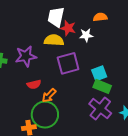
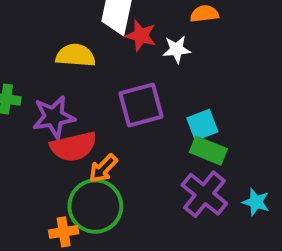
yellow semicircle: (54, 40) -> (75, 55), moved
purple star: (26, 56) -> (54, 117), moved
red semicircle: (34, 84) -> (74, 147), size x1.6

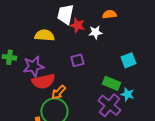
purple square: (141, 105) -> (77, 60), size x0.6
cyan square: (202, 125) -> (128, 60), moved
cyan star: (256, 202) -> (127, 94), moved

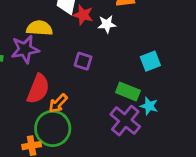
purple square: (77, 60) -> (83, 61), turned 32
purple star: (33, 66) -> (25, 49), moved
red semicircle: (43, 81) -> (38, 89), turned -55

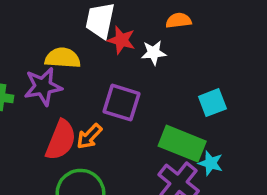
purple square: (83, 61) -> (121, 103), size x1.5
green rectangle: (128, 91) -> (182, 144), size x1.4
orange arrow: (58, 103) -> (89, 136), moved

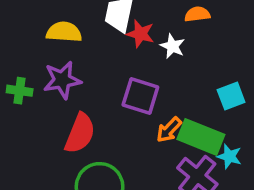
white star: (154, 53) -> (172, 46), turned 30
yellow semicircle: (63, 58) -> (64, 32), moved
orange arrow: (89, 136) -> (169, 130), moved

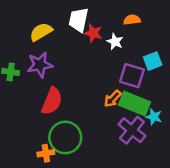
yellow semicircle: (64, 32) -> (41, 32), turned -35
purple square: (140, 96) -> (132, 76), moved
cyan square: (231, 96) -> (153, 61), moved

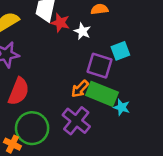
purple cross: (132, 130) -> (76, 121), moved
orange cross: (46, 153) -> (12, 144), turned 35

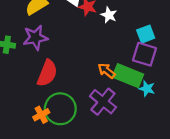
purple square: (99, 66) -> (145, 54), moved
orange arrow: (80, 89) -> (107, 71), turned 84
orange cross: (12, 144) -> (41, 115), moved, turned 35

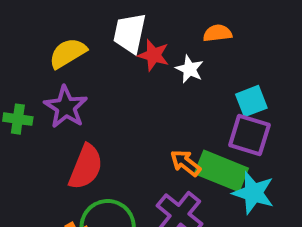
purple star: (35, 38) -> (66, 107), turned -30
cyan star: (147, 89) -> (253, 193), size x1.5

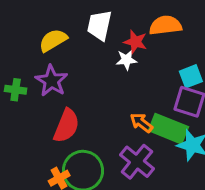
orange semicircle: (217, 33) -> (165, 25), size x1.5
red star: (154, 55) -> (135, 42), moved
white star: (190, 69) -> (126, 60), moved, turned -30

